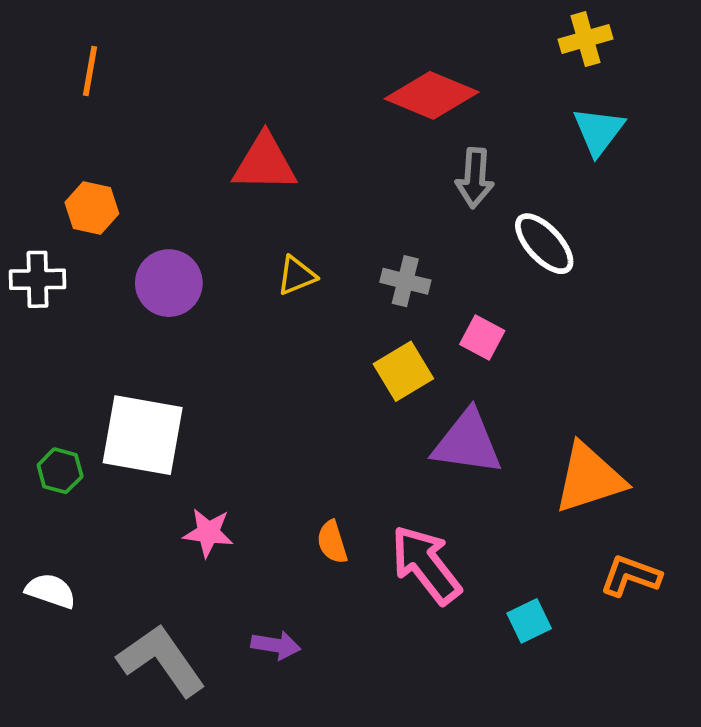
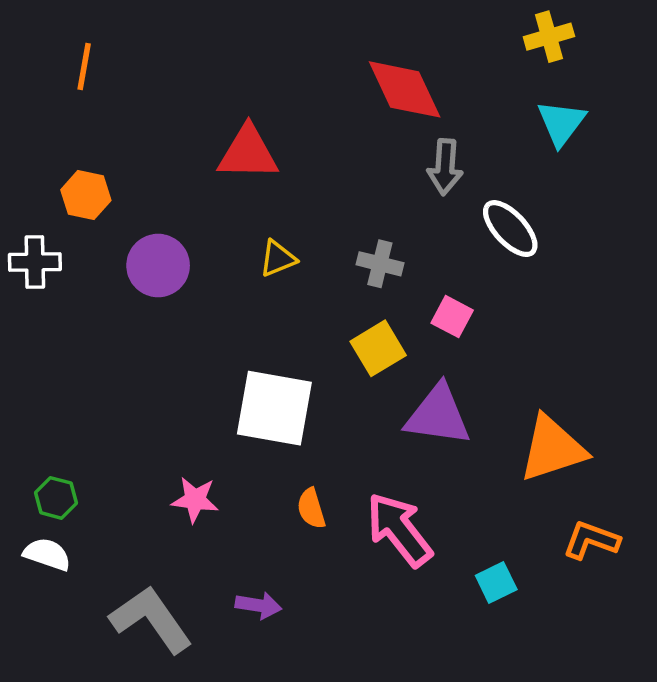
red diamond: (432, 95) -> (405, 89), turned 42
white square: (143, 435) -> (274, 408), moved
green hexagon: (60, 471) -> (56, 498), moved

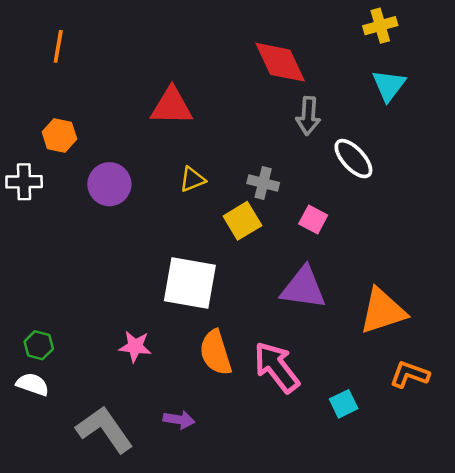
yellow square: (378, 348) -> (242, 221), moved
orange semicircle: (311, 509) -> (216, 353), size x1.6

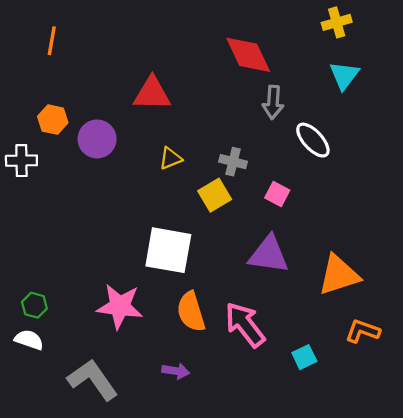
purple circle: (109, 184) -> (97, 139), moved
pink star: (135, 346) -> (120, 306), size x1.6
purple arrow: (179, 420) -> (176, 371), moved

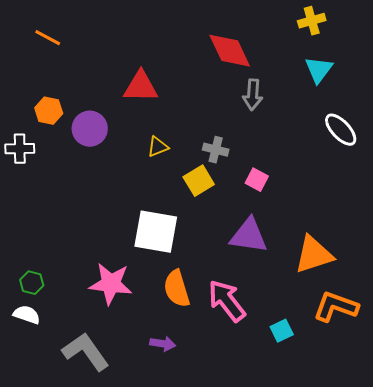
orange line: (52, 41) -> (48, 38), turned -72
white ellipse: (313, 140) -> (341, 130), moved
orange L-shape: (363, 331) -> (336, 307), size x1.4

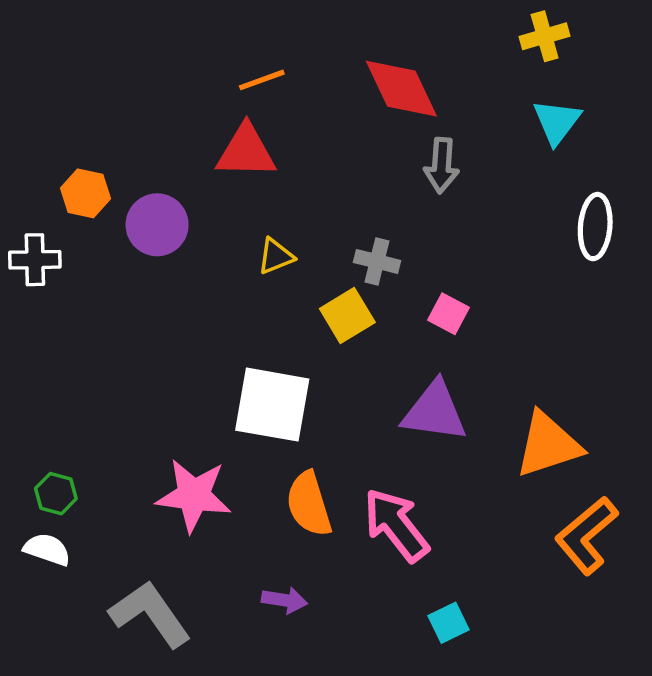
orange line: (48, 38) -> (262, 80), moved, turned -48
white ellipse: (341, 130) -> (595, 227), turned 48
orange L-shape: (336, 307) -> (586, 535), turned -60
cyan square: (282, 331) -> (449, 623), moved

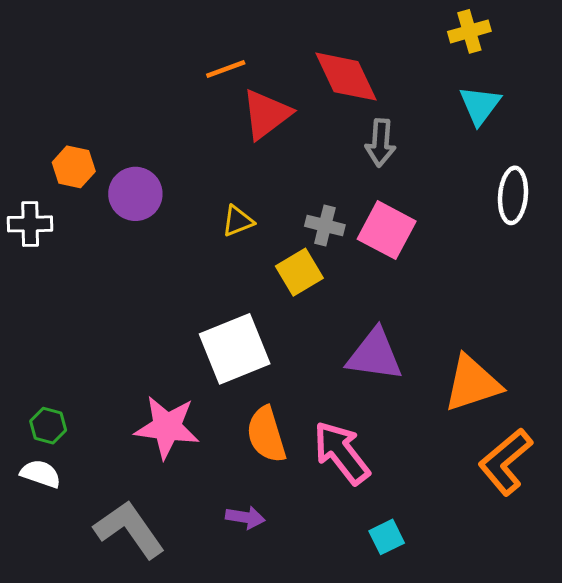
red triangle: (246, 151) -> (266, 114), moved, turned -38
pink square: (449, 314) -> (387, 230), moved, size x1.6
white square: (272, 405) -> (235, 349), turned -32

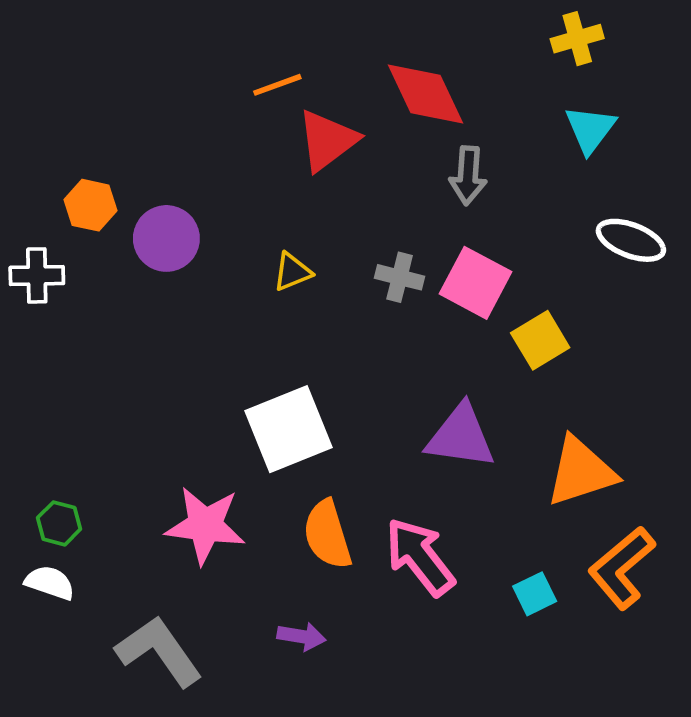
white ellipse: (513, 195) -> (631, 240), turned -74
yellow square: (299, 272) -> (540, 340), moved
cyan square: (387, 537) -> (535, 594), moved

